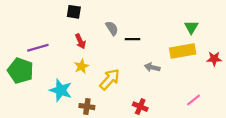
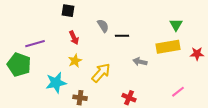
cyan star: (61, 90) -> (56, 83), turned -30

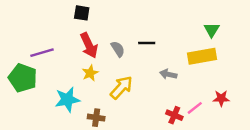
gray semicircle: (103, 26) -> (118, 49), moved
red arrow: (74, 38) -> (89, 45), size x1.5
red star: (197, 54) -> (221, 98), moved
pink line: (178, 92) -> (195, 108), moved
red cross: (129, 98) -> (174, 115), moved

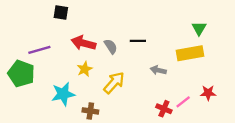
black square: (82, 13) -> (61, 12), moved
red arrow: (89, 45) -> (84, 43), turned 130

